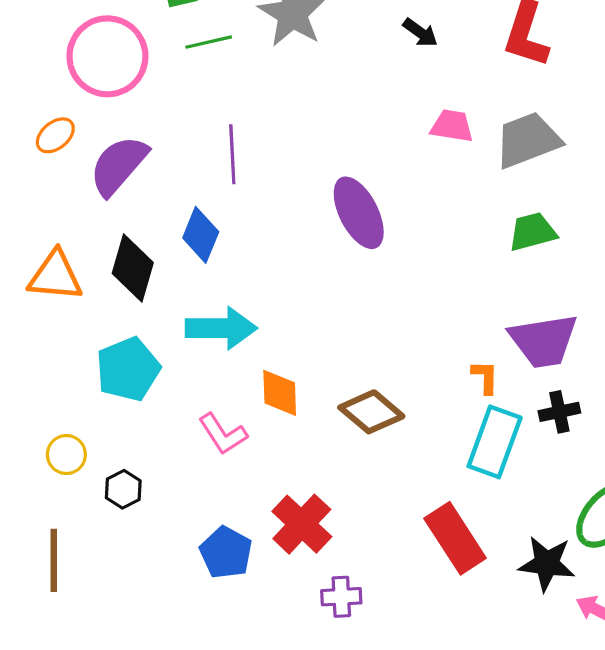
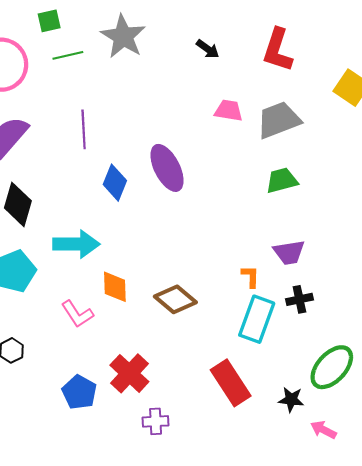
blue diamond: (201, 235) -> (115, 183), moved
purple trapezoid: (544, 341) -> (289, 252), size x0.7
black star: (547, 564) -> (291, 400), size x0.7

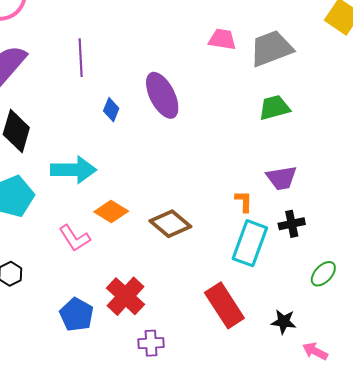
blue diamond: (115, 183) -> (111, 110), size x0.7
orange diamond: (115, 287) -> (111, 212), turned -56
green ellipse: (332, 367) -> (323, 274), moved, size x0.6

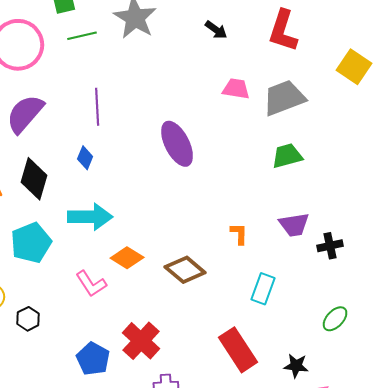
blue diamond: (111, 110) -> (85, 158), moved
orange L-shape: (244, 201) -> (239, 234), moved
black cross: (292, 224) -> (330, 246), moved
cyan rectangle: (250, 243) -> (263, 289), size x0.7

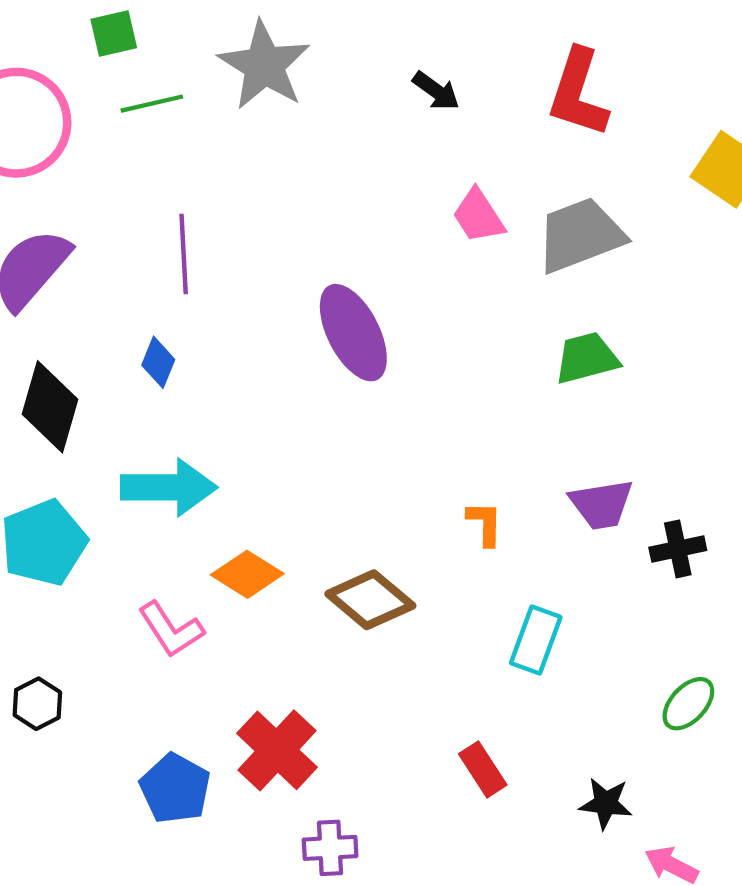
pink trapezoid: (236, 89) -> (478, 216), turned -132
red rectangle: (238, 350) -> (483, 769), size x0.6

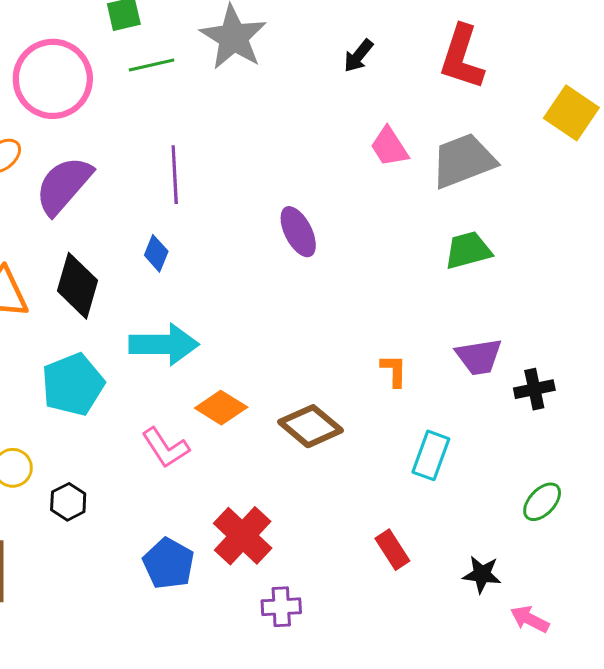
black arrow: (436, 91) -> (358, 56), turned 93
purple ellipse: (353, 333) -> (298, 232), size x0.7

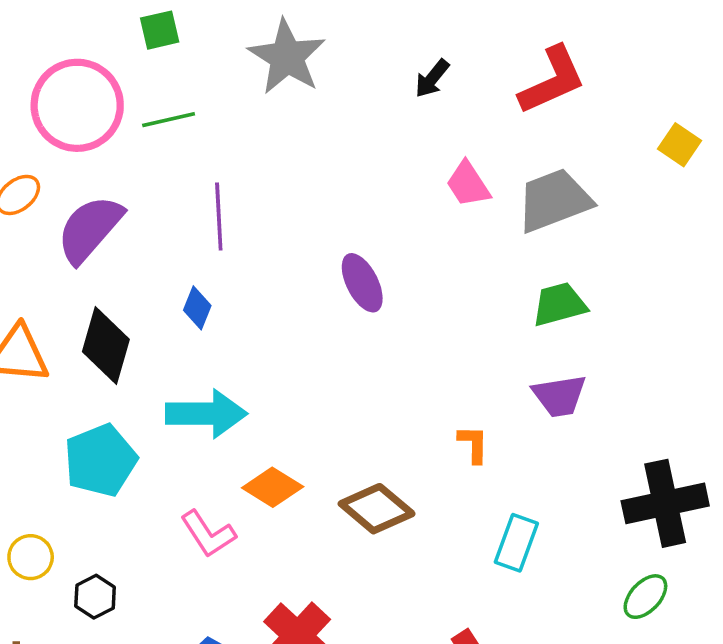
red L-shape: (462, 57) -> (552, 80), turned -132
green line: (152, 65) -> (169, 120), moved
yellow square: (571, 113) -> (680, 145), size x0.7
purple trapezoid: (479, 357) -> (559, 396), moved
black cross: (534, 389) -> (665, 503), moved, size x1.8

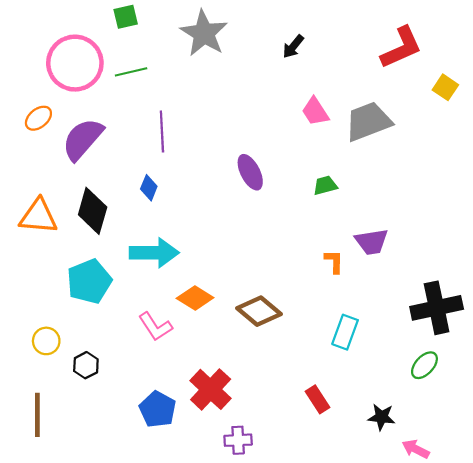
red L-shape: (552, 80) -> (401, 48), moved
green trapezoid: (559, 304) -> (325, 185), moved, size x0.7
orange L-shape: (473, 444) -> (334, 262), moved

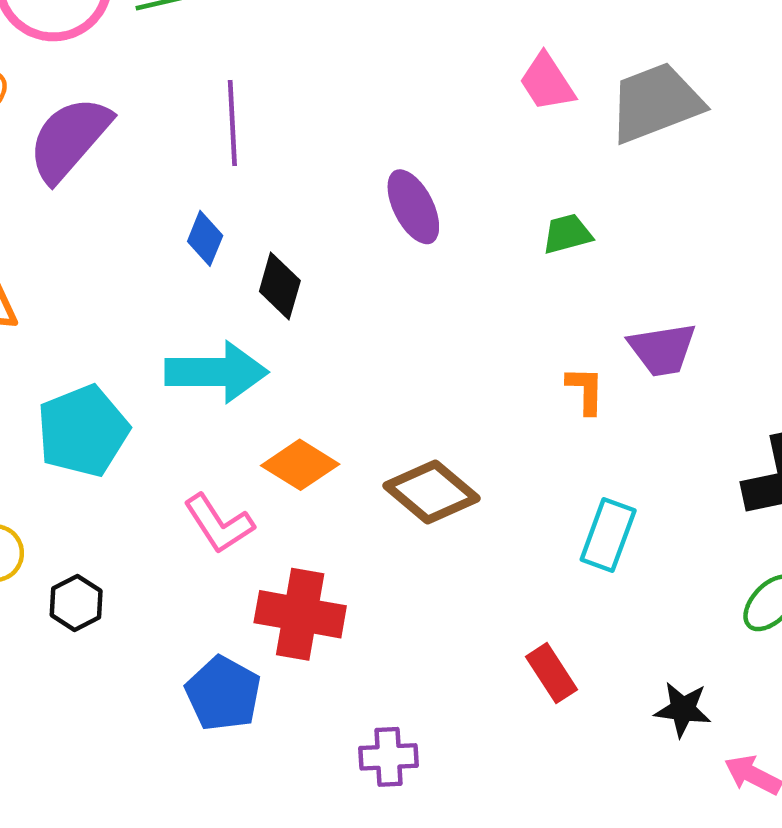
black diamond: (93, 211) -> (280, 286), moved, size x0.7
red cross: (211, 389) -> (300, 614), moved, turned -33

